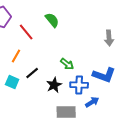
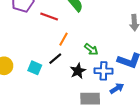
red line: (26, 32) -> (49, 17), turned -30
orange line: (16, 56) -> (64, 39), moved

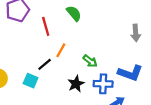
red line: (49, 17) -> (46, 26), turned 54
black line: (55, 59) -> (45, 64), moved

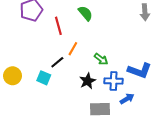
gray arrow: (136, 33) -> (145, 12), moved

